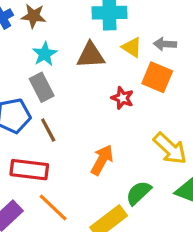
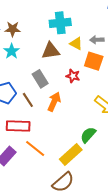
cyan star: (45, 54) -> (12, 51), moved
gray rectangle: (42, 87) -> (40, 79), moved
orange arrow: (102, 160) -> (54, 102), moved

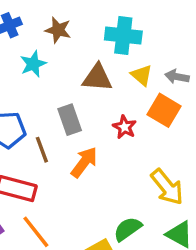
brown star: (13, 29) -> (58, 30), moved

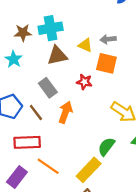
cyan cross: (123, 36) -> (51, 28), moved

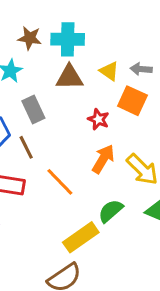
gray rectangle: (48, 88) -> (33, 110), moved
orange arrow: (65, 112) -> (103, 159), moved
orange line: (48, 166) -> (60, 182), moved

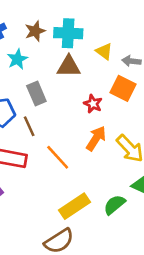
brown star: (30, 38) -> (35, 31), turned -30
yellow triangle: (109, 71) -> (104, 51), moved
green semicircle: (111, 211) -> (114, 205), moved

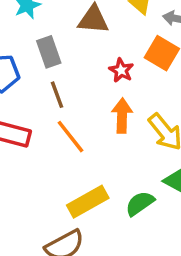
brown line: (29, 126) -> (57, 95), moved
orange arrow: (96, 138) -> (122, 116), turned -35

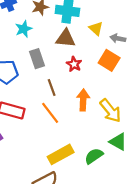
red star: (121, 70) -> (74, 64), moved
brown line: (57, 95) -> (52, 87), moved

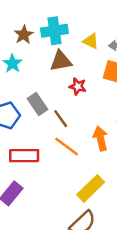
gray rectangle: (37, 59) -> (38, 104), moved
orange arrow: (83, 100) -> (101, 138), moved

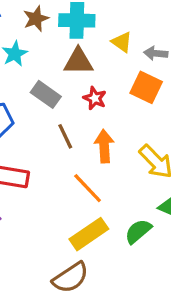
gray rectangle: (38, 104) -> (46, 94), moved, turned -30
orange arrow: (101, 138) -> (104, 146), moved
orange line: (67, 147) -> (88, 188), moved

